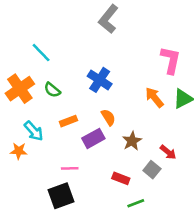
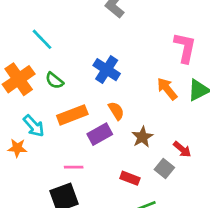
orange rectangle: (68, 121) -> (72, 115), size x1.5

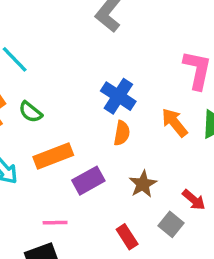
blue cross: (107, 70) -> (118, 96), moved
orange semicircle: (116, 111) -> (122, 133), moved, turned 42
red rectangle: (130, 178) -> (127, 237), turned 36

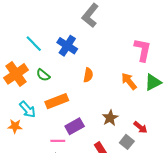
blue cross: (118, 96) -> (67, 46), moved
orange semicircle: (122, 133) -> (88, 75), moved
purple rectangle: (88, 181) -> (75, 126), moved

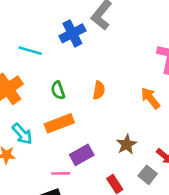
cyan line: (34, 44) -> (30, 51), turned -30
blue cross: (67, 46) -> (72, 33), moved, turned 30
green semicircle: (43, 75) -> (58, 90), moved, turned 32

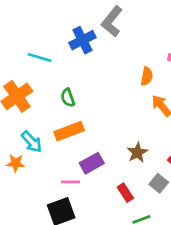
orange semicircle: (99, 90) -> (147, 76), moved

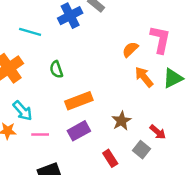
orange semicircle: (147, 76) -> (130, 49), turned -144
orange rectangle: (69, 131) -> (79, 101), moved
pink line: (70, 182) -> (40, 135), moved

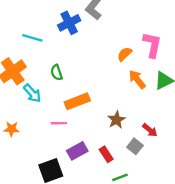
cyan arrow: (23, 111) -> (32, 93), moved
purple rectangle: (79, 131) -> (77, 151), moved
pink line: (40, 135) -> (59, 123), moved

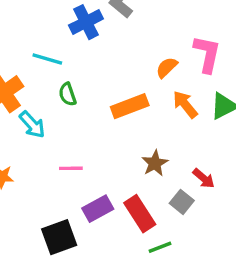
cyan line: (32, 38) -> (47, 59), moved
orange rectangle: (77, 101) -> (130, 106), moved
red rectangle: (106, 154) -> (140, 214), size x1.5

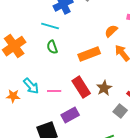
cyan line: (47, 59) -> (50, 26), moved
cyan arrow: (32, 125) -> (31, 86), moved
red rectangle: (140, 214) -> (81, 87), moved

